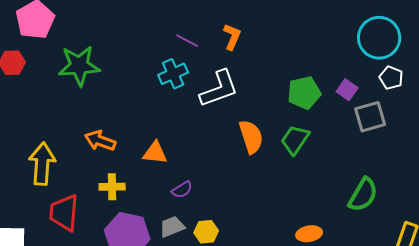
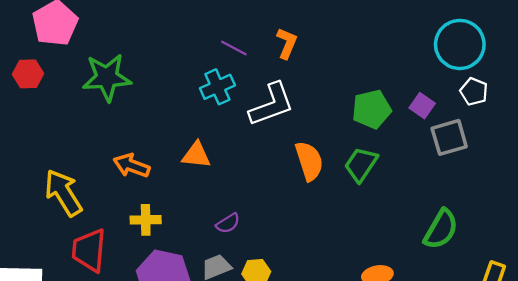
orange triangle: (155, 153) -> (196, 155), moved
yellow arrow: (42, 164) -> (63, 193), turned -36

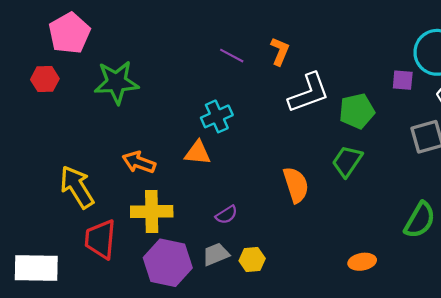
cyan cross: (217, 87) -> (217, 116), moved
white L-shape: (272, 104) -> (309, 93), moved
purple square: (422, 106) -> (403, 80), moved, turned -30
orange semicircle: (309, 161) -> (296, 185), moved
yellow cross: (146, 220) -> (152, 212), size x1.5

